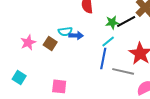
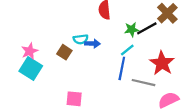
pink star: (28, 42) -> (30, 51), moved
cyan square: (19, 77) -> (31, 68), moved, size x1.5

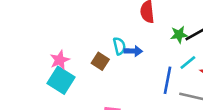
cyan semicircle: (81, 39) -> (119, 46), turned -96
cyan line: (127, 50) -> (188, 63), moved

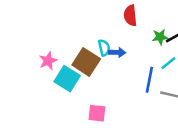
brown square: (100, 61) -> (86, 62), size x1.6
cyan square: (61, 80) -> (67, 79), moved

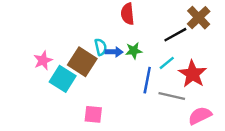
green star: (160, 37) -> (134, 51), moved

